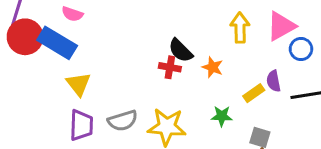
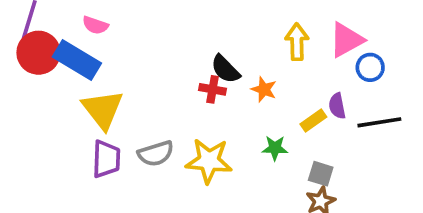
yellow triangle: (78, 84) -> (103, 110), size x1.4

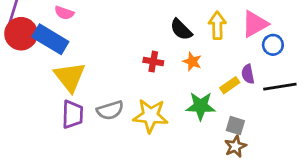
black semicircle: (225, 69) -> (181, 30), moved
green star: (275, 148) -> (201, 106), size x1.5

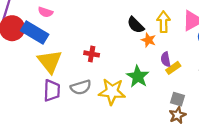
red cross: (153, 62) -> (92, 54), moved
orange star: (192, 62) -> (148, 40), moved
purple semicircle: (248, 74) -> (166, 59), moved
green star: (201, 106) -> (138, 77), moved, turned 30

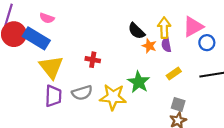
purple semicircle: (166, 59) -> (166, 45), moved

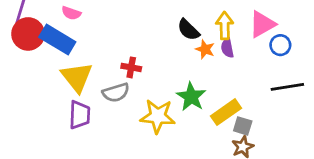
yellow rectangle: (174, 74) -> (226, 112), moved, size x1.5
gray semicircle: (82, 93) -> (116, 93), moved

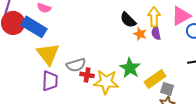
red cross: (131, 67) -> (87, 75), moved

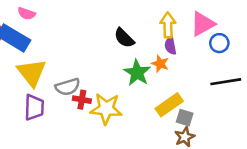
black semicircle: (128, 20) -> (124, 38), moved
orange star: (140, 34) -> (160, 64), moved
green star: (130, 68) -> (137, 73), moved

